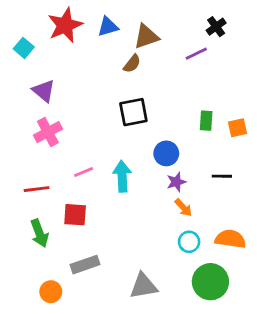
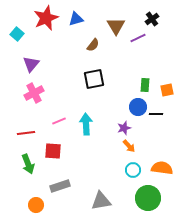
brown triangle: (146, 37) -> (116, 26), moved, turned -42
purple triangle: (44, 91) -> (31, 64), turned 30
blue circle: (166, 153) -> (138, 107), moved
black line: (222, 176) -> (156, 114), moved

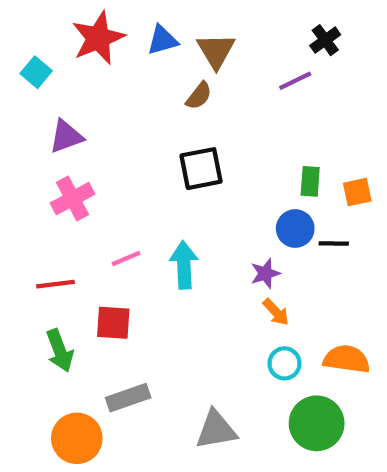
brown triangle: (116, 26) -> (216, 51), moved
purple triangle: (31, 64) -> (66, 136), turned 30
orange circle: (36, 205) -> (77, 438), size x1.5

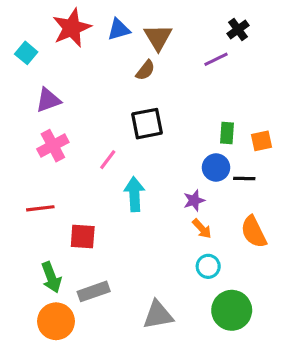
pink line: (126, 258) -> (108, 160), moved, turned -30
green arrow: (60, 351) -> (51, 277), moved
orange semicircle: (347, 359) -> (254, 232), moved, turned -124

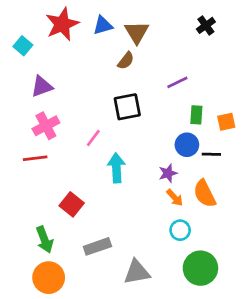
purple line: (216, 59) -> (177, 82), moved
red line: (40, 208) -> (35, 158), moved
orange semicircle: (254, 232) -> (205, 194), moved
red square: (83, 237) -> (72, 204), turned 35
gray rectangle: (94, 291) -> (97, 246), moved

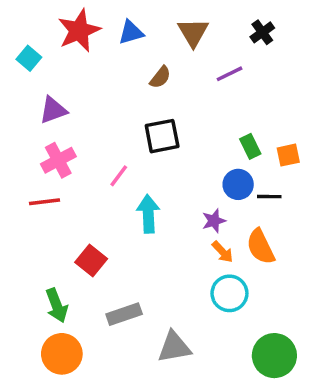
brown triangle: (137, 32) -> (193, 32), moved
purple line: (177, 82) -> (229, 74), moved
green rectangle: (196, 115) -> (250, 146), turned -30
cyan circle: (180, 230) -> (229, 293), size x1.4
green circle: (200, 268) -> (274, 356), moved

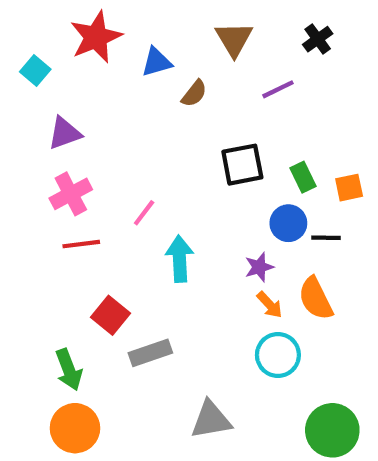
blue triangle: (131, 32) -> (157, 62), moved
black square: (162, 136) -> (242, 165), moved
red line: (45, 202) -> (81, 244), moved
gray rectangle: (124, 314) -> (150, 353), moved

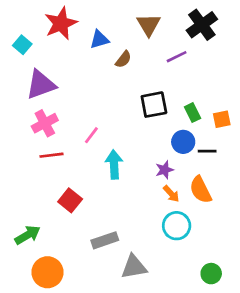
black cross: (318, 39) -> (202, 25), size x1.6
purple triangle: (65, 133) -> (41, 85), size x1.4
gray rectangle: (150, 353) -> (105, 240), moved
green arrow: (69, 370) -> (28, 235), moved, turned -100
green circle: (332, 430) -> (211, 274), size x0.6

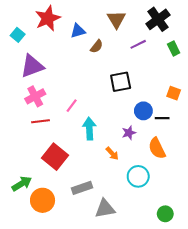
green rectangle: (193, 113) -> (174, 48), moved
orange square: (222, 119) -> (174, 93), turned 32
orange arrow: (171, 194) -> (112, 153), moved
red square: (70, 200) -> (55, 157), size x1.4
orange circle: (47, 272) -> (43, 200), moved

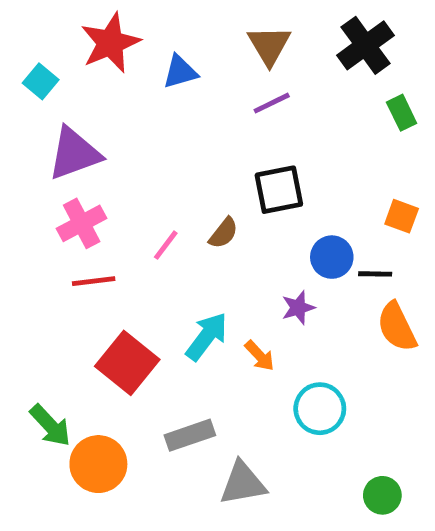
purple line: (138, 44) -> (272, 103), moved
brown semicircle: (97, 46) -> (224, 233), moved
cyan arrow: (89, 129) -> (207, 336), moved, turned 40
orange semicircle: (157, 148) -> (397, 327), moved
green arrow: (22, 184) -> (50, 426), turned 78

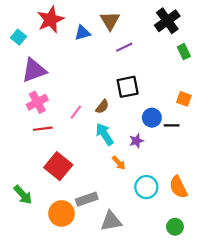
brown triangle: (269, 45) -> (110, 21), moved
orange semicircle: (397, 327) -> (178, 187), moved
cyan arrow: (207, 336) -> (104, 134), moved, turned -70
orange circle: (98, 464) -> (61, 214), moved

